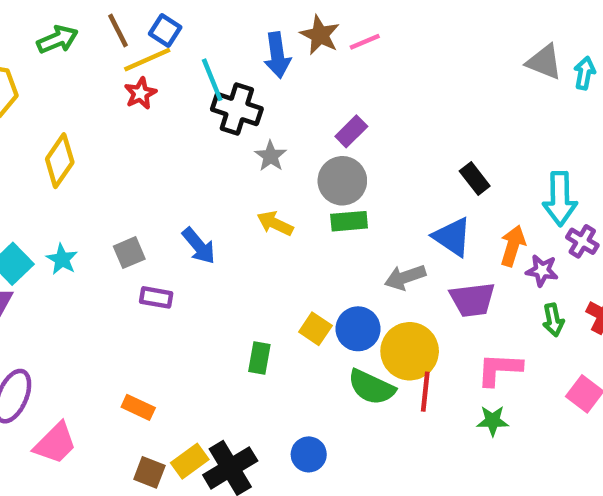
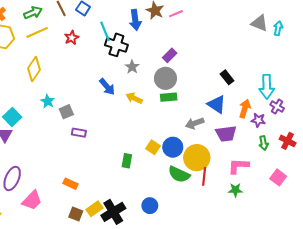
yellow line: (147, 60) -> (37, 32), moved
blue arrow: (199, 246) -> (107, 87), moved
cyan star: (62, 259) -> (48, 101), moved

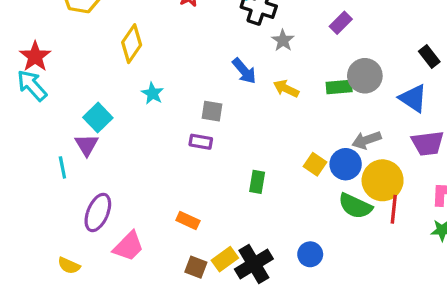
gray circle: (165, 78) -> (365, 76), moved
gray square: (66, 112) -> (212, 111), moved, turned 32
gray arrow: (195, 123) -> (366, 140), moved
green rectangle: (127, 161) -> (257, 182), moved

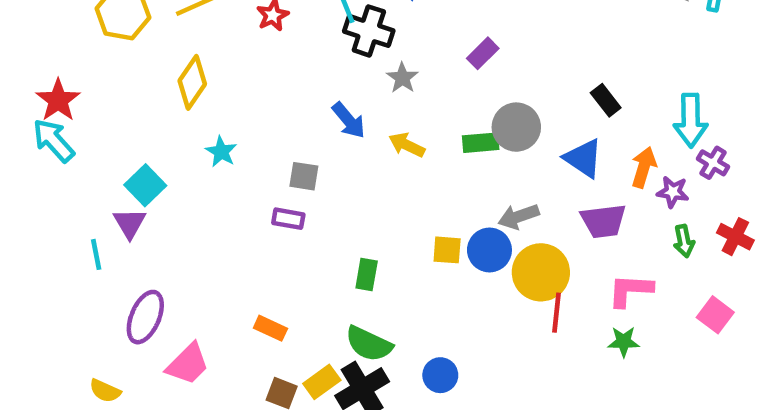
yellow square: (315, 164) -> (447, 250), turned -30
green semicircle: (355, 206) -> (369, 344), moved

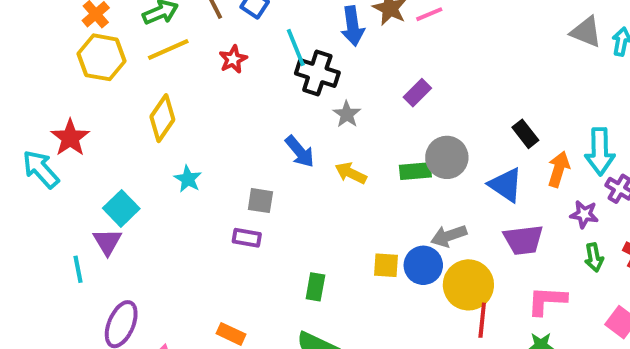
red star: (58, 100) -> (70, 138), moved
orange arrow: (644, 167) -> (559, 169), moved

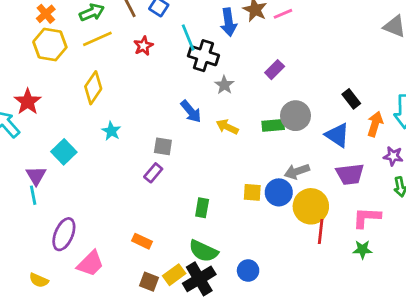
purple rectangle: (247, 238) -> (153, 173), turned -60
purple triangle: (107, 242) -> (36, 176), moved

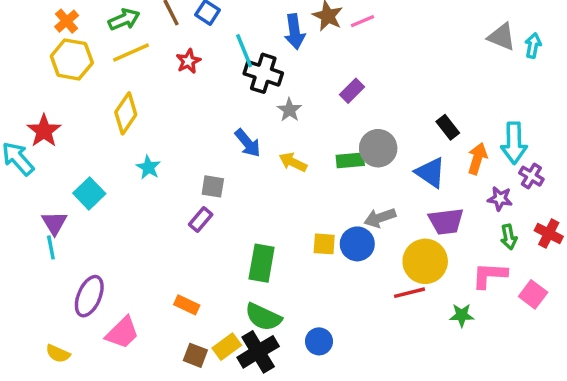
yellow circle: (311, 206) -> (425, 261), moved
green rectangle: (202, 208) -> (262, 263), size x1.5
pink L-shape: (367, 217) -> (490, 275), moved
red line: (321, 231) -> (409, 293), turned 70

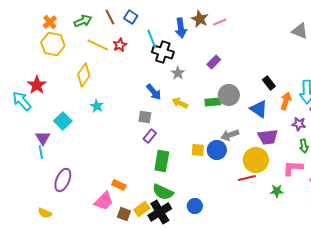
yellow line: (131, 52) -> (98, 45), moved, turned 50
gray square: (213, 186) -> (145, 117), moved
purple rectangle: (201, 220) -> (150, 136), moved
pink trapezoid: (122, 333) -> (104, 201), moved

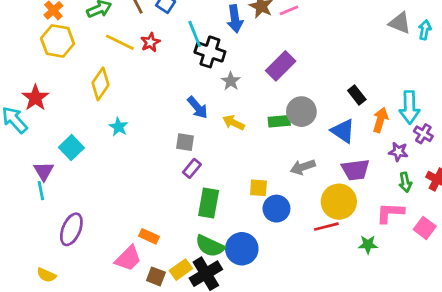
purple rectangle: (214, 62) -> (281, 66), size x1.5
blue circle: (217, 150) -> (276, 209), moved
blue circle: (195, 206) -> (242, 249), moved, size x1.5

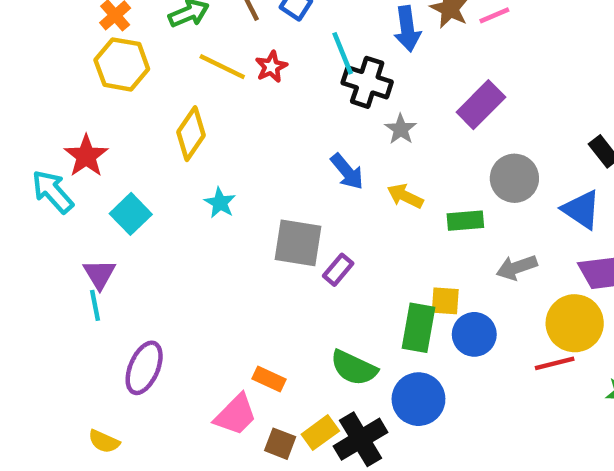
green rectangle: (279, 121) -> (465, 221), moved
gray square: (185, 142) -> (298, 243), moved, size x1.6
cyan square: (71, 148) -> (131, 214), moved
green rectangle: (209, 203) -> (418, 328), moved
green semicircle: (210, 246) -> (354, 368), moved

